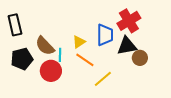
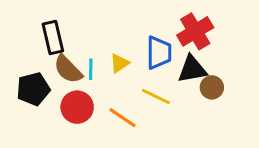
black rectangle: (15, 25) -> (53, 37), moved
cyan line: (60, 55) -> (91, 69), moved
orange line: (85, 60) -> (123, 118), moved
yellow line: (103, 79) -> (156, 97), moved, turned 66

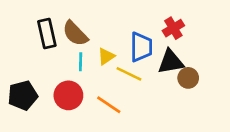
red cross: (195, 31) -> (173, 28), size x0.7
brown semicircle: (68, 69) -> (75, 34), moved
black pentagon: (33, 89) -> (23, 95), moved
yellow line: (156, 97) -> (129, 74), moved

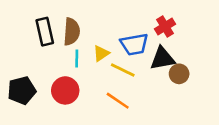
brown semicircle: (75, 34) -> (72, 32), turned -132
blue trapezoid: (141, 47) -> (134, 44), turned 80
orange line: (109, 105) -> (118, 101), moved

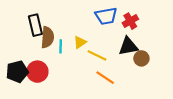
brown semicircle: (72, 32) -> (47, 37), moved
blue trapezoid: (134, 44) -> (106, 16), moved
red circle: (65, 90) -> (37, 72), moved
orange line: (118, 101) -> (105, 78), moved

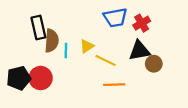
orange line: (105, 78) -> (114, 85), turned -36

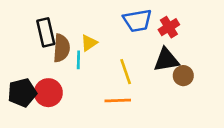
yellow triangle: (87, 46) -> (89, 43), moved
yellow line: (105, 60) -> (126, 72), turned 45
orange line: (114, 85) -> (118, 101), moved

